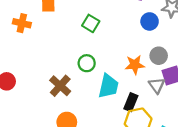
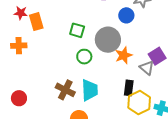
gray circle: (159, 56) -> (108, 40), moved, size x1.6
green circle: (87, 63) -> (84, 57), moved
cyan trapezoid: (108, 86) -> (90, 90), moved

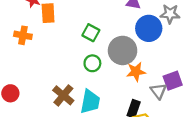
blue circle: (126, 15) -> (149, 28), size x1.5

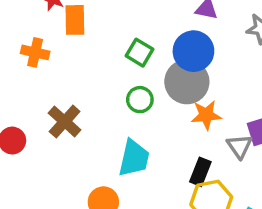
blue circle: (149, 28) -> (193, 51), moved
brown cross: (63, 95) -> (65, 122), moved

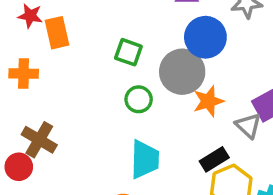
blue circle: (193, 51) -> (205, 37), moved
brown cross: (65, 122) -> (39, 140), moved
black rectangle: (200, 172) -> (214, 159), turned 48

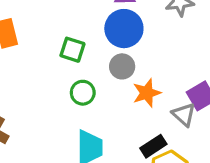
blue circle: (205, 37) -> (124, 29), moved
gray circle: (182, 72) -> (122, 66), size x0.6

